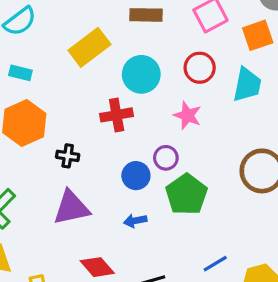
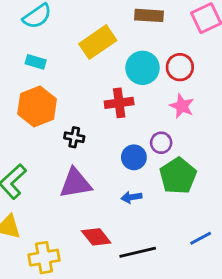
red circle: (200, 68) -> (180, 67), moved

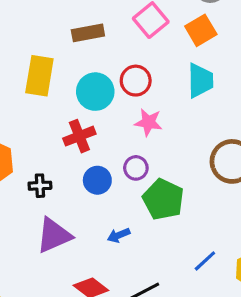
yellow rectangle: (98, 42) -> (39, 76), turned -32
blue circle: (134, 157) -> (97, 180), moved

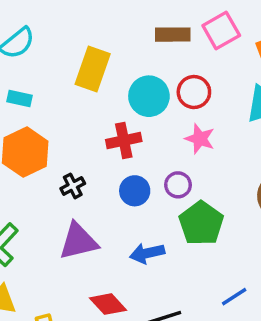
brown rectangle: (88, 33) -> (173, 35), moved
black cross: (40, 186) -> (73, 186), turned -35
blue arrow: (119, 235) -> (147, 253), size x1.4

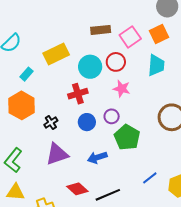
pink square: (221, 30) -> (130, 37), moved
yellow rectangle: (93, 69) -> (56, 54), turned 50
cyan rectangle: (19, 98) -> (26, 74), moved, turned -56

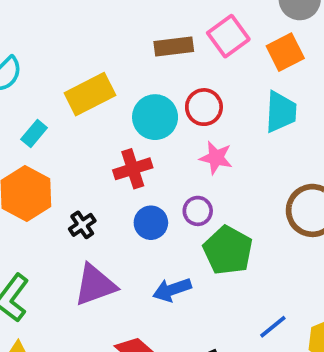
pink square: (130, 37) -> (228, 36), moved

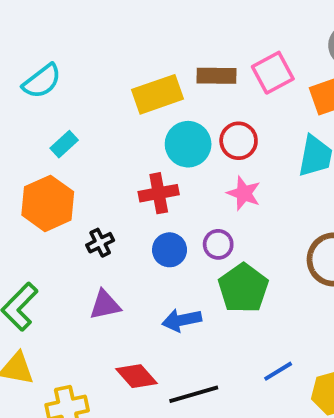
yellow rectangle: (90, 94) -> (157, 94), moved
purple triangle: (95, 285) -> (105, 305), size x0.7

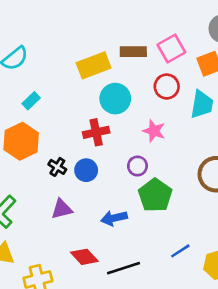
red circle: (239, 141) -> (167, 87), moved
black cross: (100, 243) -> (57, 167), turned -30
blue circle: (170, 250) -> (86, 170), moved

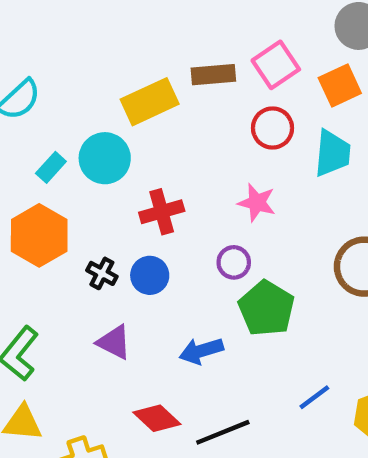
cyan circle: (115, 99) -> (105, 158), moved
purple triangle: (62, 209) -> (114, 342), turned 45

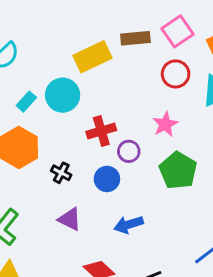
pink star: (257, 203) -> (165, 124), turned 30
purple circle: (234, 262) -> (129, 151), moved
blue circle: (150, 275) -> (107, 179), moved
green pentagon: (266, 308) -> (178, 170), moved

